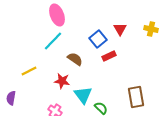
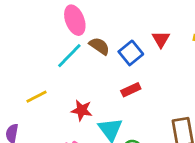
red rectangle: (109, 56) -> (131, 90), moved
brown semicircle: (75, 59) -> (99, 46), moved

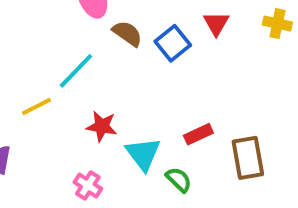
cyan line: (69, 56) -> (76, 71), moved
red rectangle: (131, 90) -> (198, 134), moved

